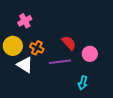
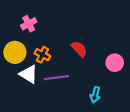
pink circle: (90, 54) -> (115, 63), moved
purple line: (60, 62) -> (56, 78), moved

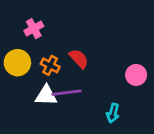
red semicircle: (79, 49) -> (79, 59), moved
white triangle: (29, 74) -> (46, 95), moved, turned -30

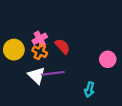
pink cross: (34, 29) -> (40, 39), moved
white triangle: (46, 95) -> (37, 75), turned 42

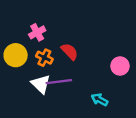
pink cross: (40, 39) -> (37, 32), moved
cyan arrow: (89, 90) -> (100, 100), turned 104

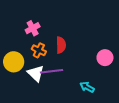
red semicircle: (70, 52) -> (61, 45), turned 42
yellow circle: (16, 55) -> (14, 62), moved

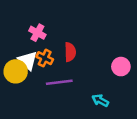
pink cross: (33, 28) -> (37, 33), turned -32
white triangle: (36, 73) -> (28, 61), moved

